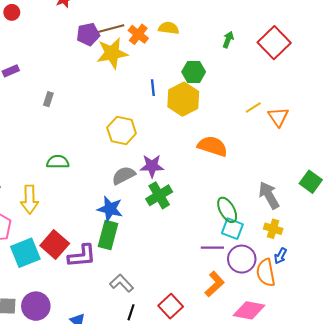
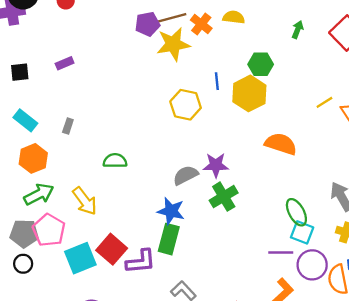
gray rectangle: (48, 99) -> (68, 126), moved
yellow hexagon: (122, 130) -> (186, 105), moved
yellow arrow: (30, 199) -> (85, 201), turned -36

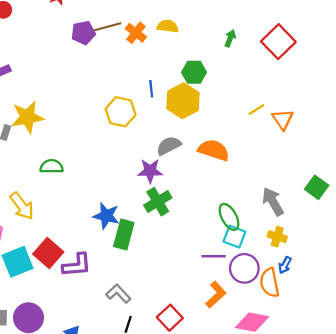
yellow star: (173, 44) -> (27, 117), moved
gray semicircle: (186, 175) -> (169, 146), moved
green rectangle: (169, 239) -> (124, 234), moved

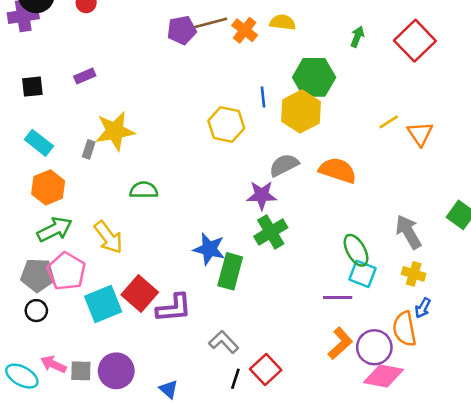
green hexagon: (194, 72) -> (314, 77), size x1.4
purple circle: (244, 268) -> (374, 347), moved
red square: (170, 318) -> (266, 370), moved

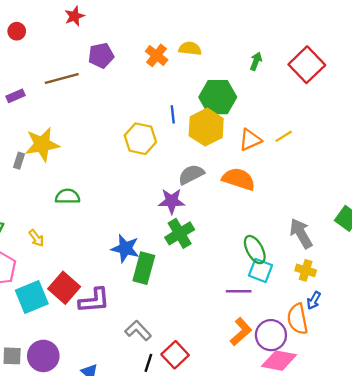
brown line: (208, 24) -> (62, 79), moved
orange triangle: (420, 134) -> (250, 140), moved, turned 40
yellow arrow: (108, 237) -> (36, 238), size x0.6

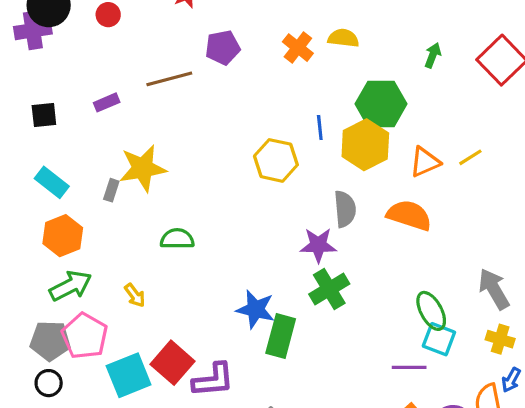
gray semicircle: (191, 174) -> (345, 209), turned 112

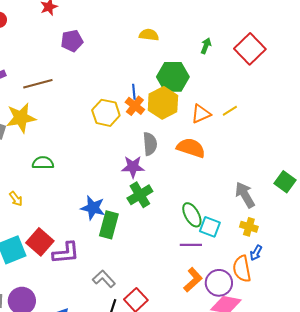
orange cross: (298, 48) -> (135, 106), moved
brown line: (169, 79) -> (38, 84), moved
green ellipse: (431, 311) -> (192, 215), moved

